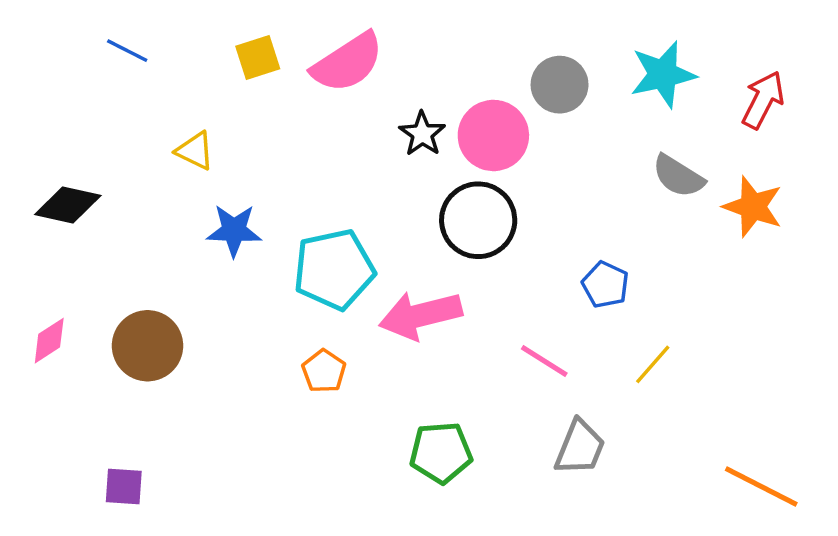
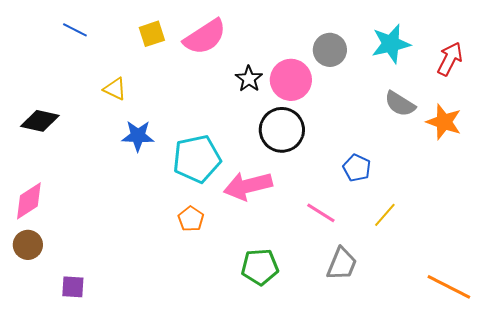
pink diamond: (49, 341) -> (29, 201), size x1.4
brown circle: (148, 346) -> (28, 245), moved, size x0.7

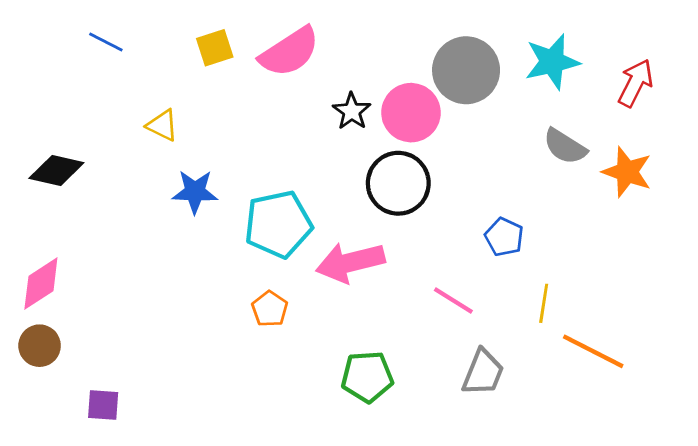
gray circle: (330, 50) -> (466, 70), size x1.4
yellow line: (385, 215) -> (544, 303), turned -32
orange line: (449, 287) -> (593, 351), moved

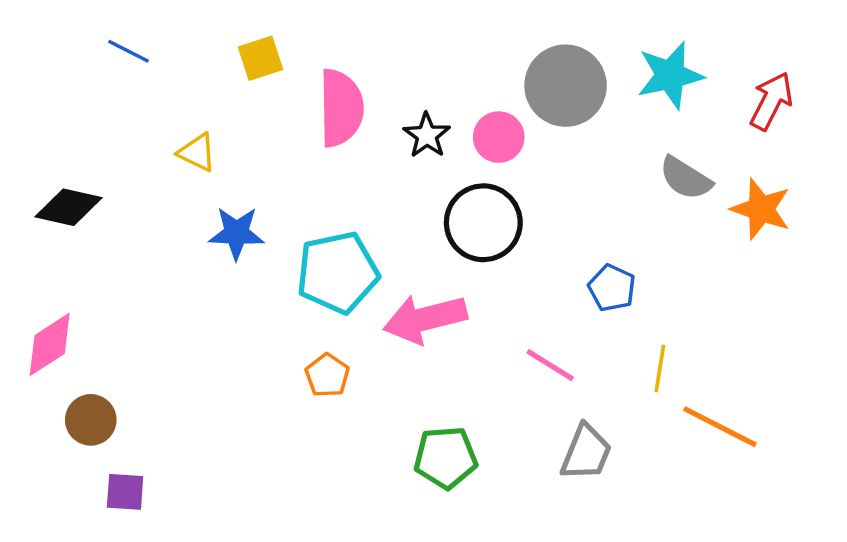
pink semicircle: (290, 52) -> (341, 108), moved, turned -58
pink circle: (411, 113) -> (499, 137), size x0.7
brown circle: (40, 346) -> (91, 420), moved

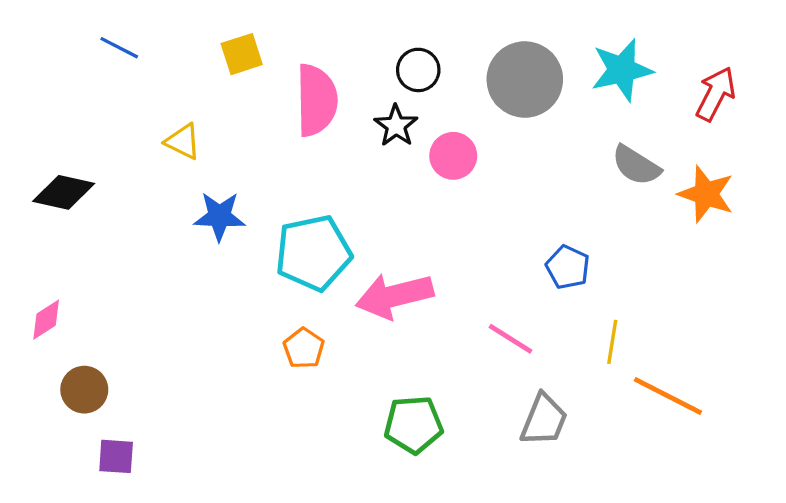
pink circle: (499, 137) -> (453, 156), moved
black circle: (483, 223) -> (418, 70), moved, size x0.6
pink diamond: (50, 344) -> (46, 320), size x0.7

